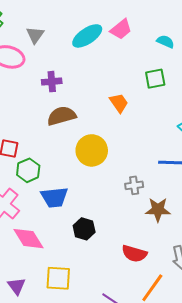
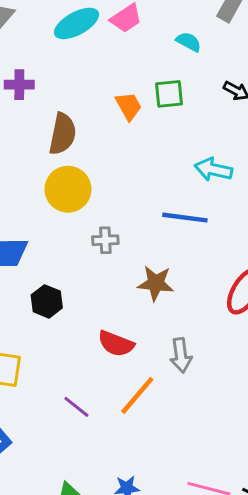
orange trapezoid: (119, 103) -> (129, 106), moved
brown semicircle: (61, 116) -> (63, 134), moved, turned 112
gray cross: (134, 185) -> (105, 240), moved

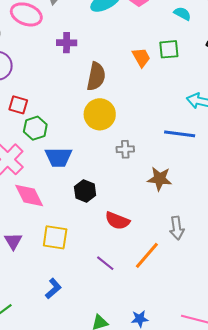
red semicircle: (116, 344) -> (117, 221), moved

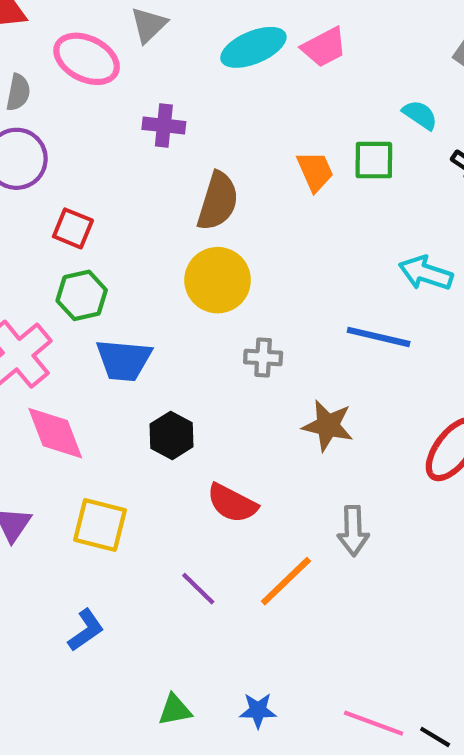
cyan semicircle: (182, 14) -> (420, 115), moved
red square: (18, 105) -> (73, 228), moved

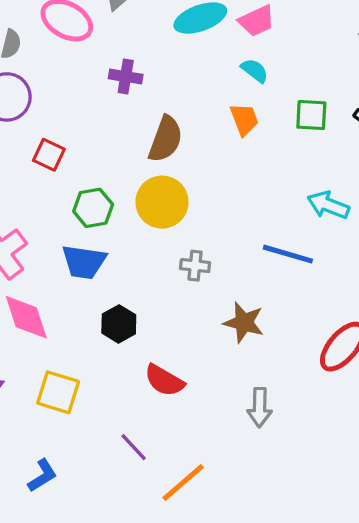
cyan semicircle: (420, 115) -> (255, 71), moved
green square: (374, 160) -> (311, 115), moved
green hexagon: (82, 295) -> (93, 208), moved
orange line: (286, 581) -> (183, 482), moved

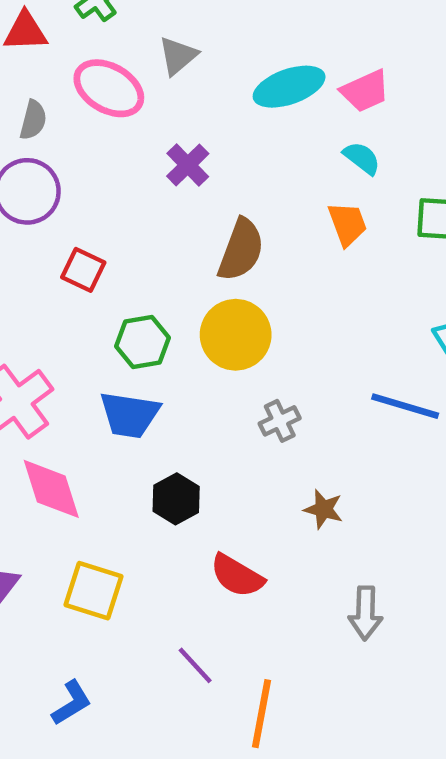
purple cross: (126, 77) -> (188, 165), turned 36
gray cross: (195, 266) -> (280, 421), turned -32
brown star: (244, 323) -> (323, 509), moved, size x0.7
orange line: (183, 482) -> (262, 714), turned -39

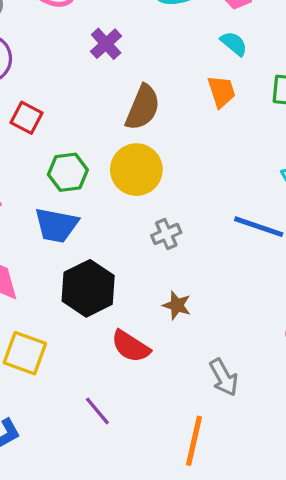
black hexagon: (176, 499) -> (88, 288), size x1.5
brown star: (323, 509) -> (177, 305), moved
gray arrow: (365, 613) -> (224, 377), turned -33
orange line: (262, 714) -> (194, 441), moved

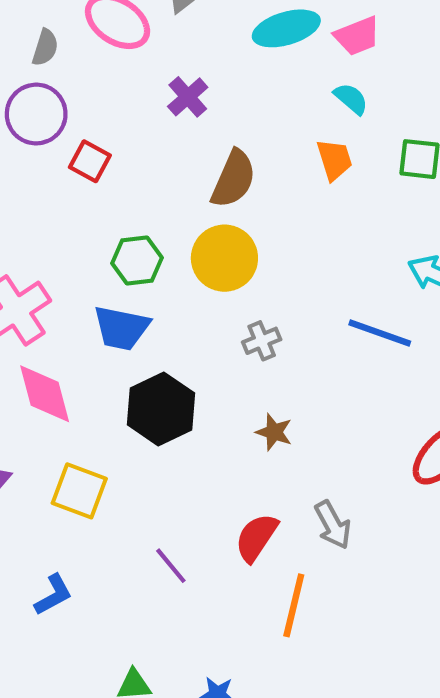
red square: (27, 118) -> (90, 161), moved
red semicircle: (131, 346) -> (256, 538), moved, turned 90

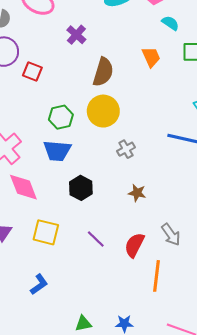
cyan semicircle: (351, 99) -> (170, 23), moved
black hexagon: (161, 409) -> (81, 188), size x0.7
purple line: (171, 566) -> (96, 239), moved

